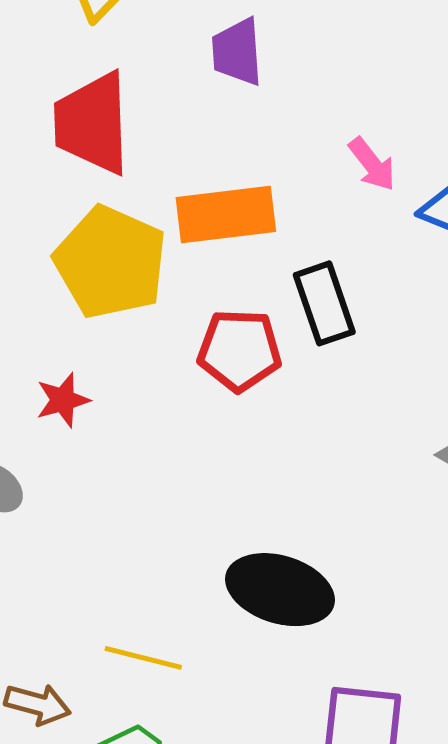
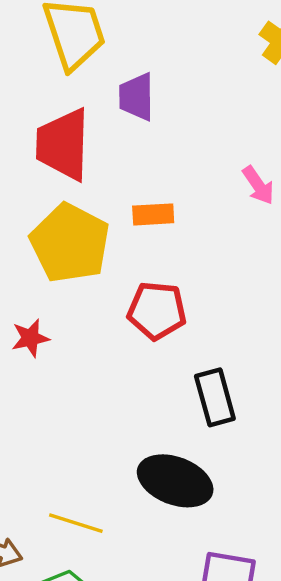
purple trapezoid: (237, 52) -> (136, 97), moved
orange rectangle: (226, 215) -> (153, 214), size x0.6
black rectangle: (324, 303) -> (215, 397), moved

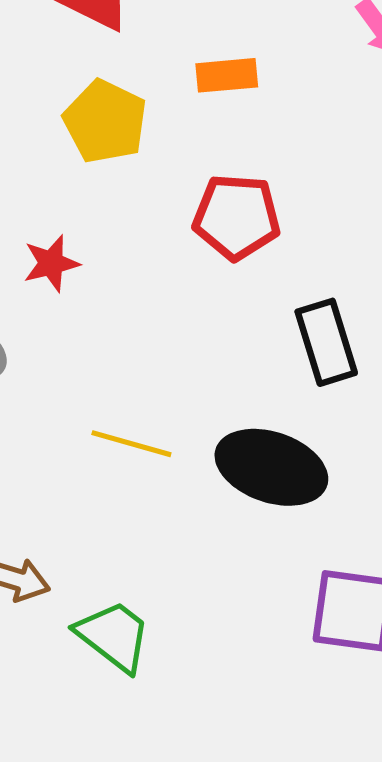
yellow pentagon: (70, 243) -> (105, 121), size x0.7
yellow line: (76, 523) -> (131, 444), moved

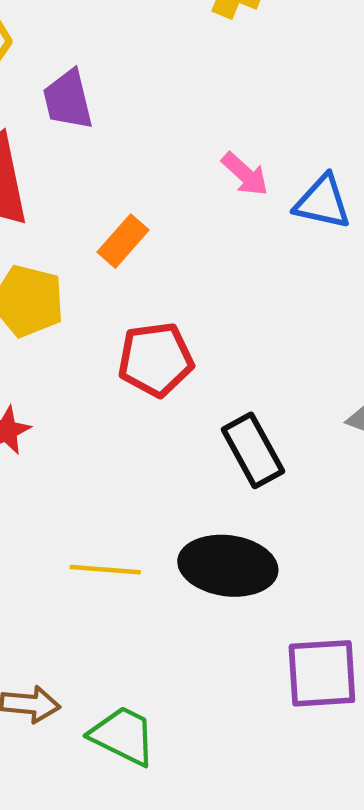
orange rectangle: (227, 75) -> (123, 241), turned -32

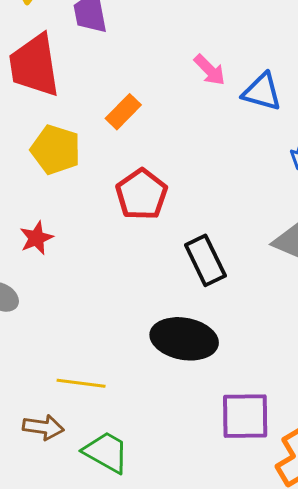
red pentagon: (156, 359) -> (142, 194), turned -30
yellow line: (105, 570) -> (81, 383), moved

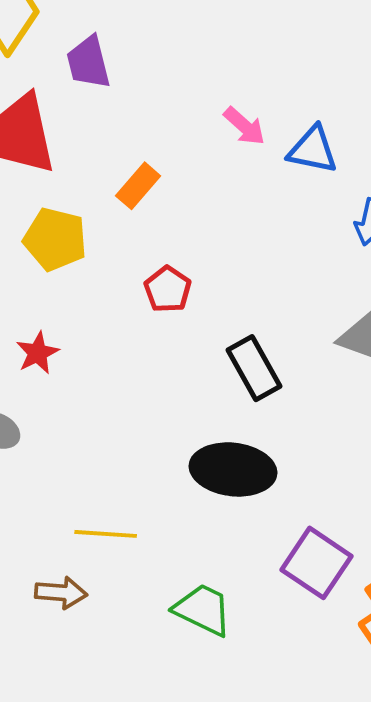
red pentagon: (142, 194) -> (168, 289), size x0.7
purple square: (245, 416) -> (316, 563), turned 38
green trapezoid: (106, 452) -> (203, 610), moved

